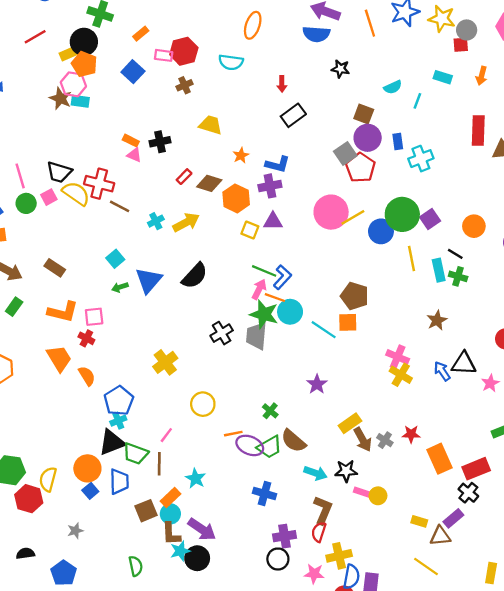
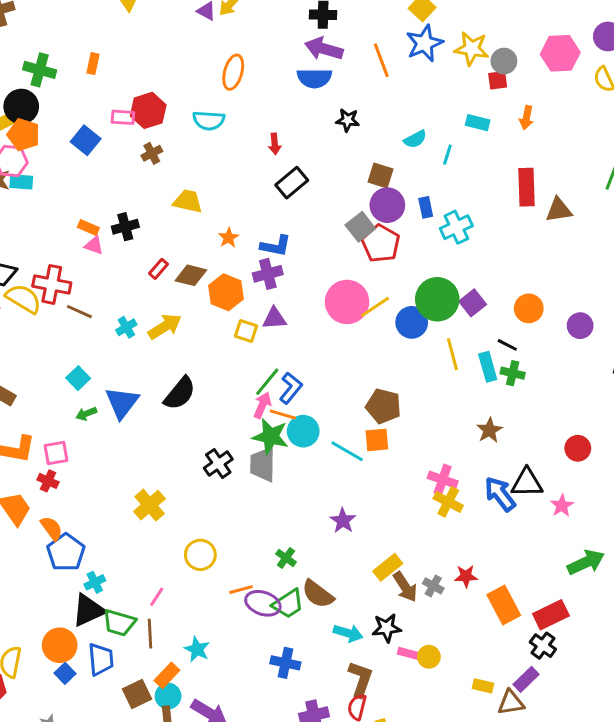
orange rectangle: (141, 34) -> (93, 64), moved, turned -35
green line: (264, 271) -> (267, 382), turned -70
blue arrow: (442, 371) -> (500, 494), size x1.4
blue pentagon: (119, 401) -> (66, 552), moved

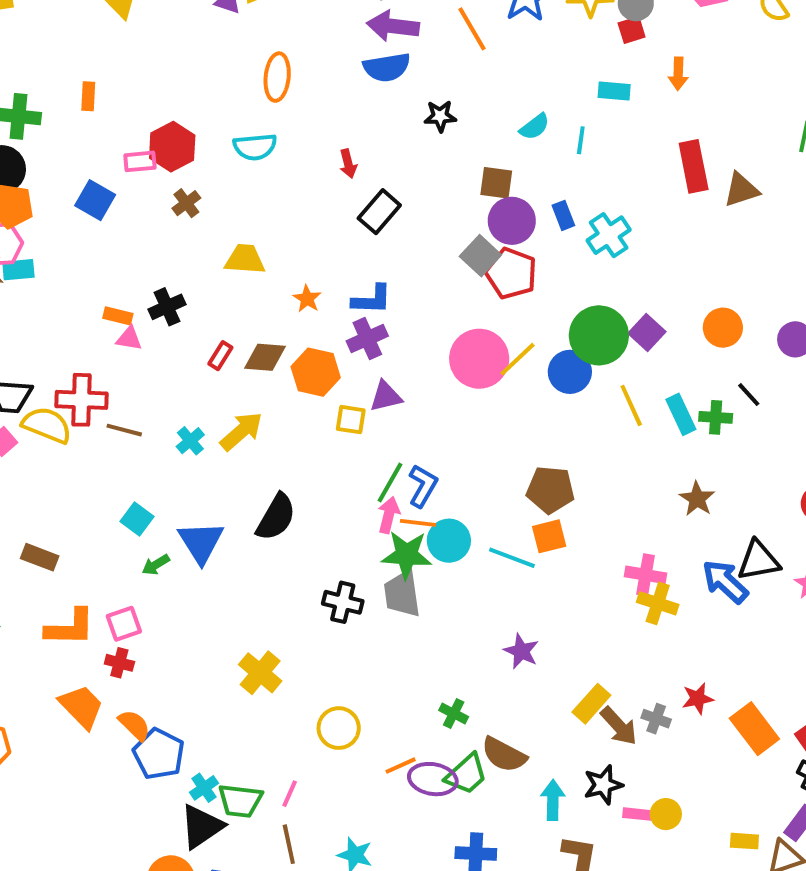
black line: (507, 345) -> (749, 395), moved, turned 30
black cross: (218, 464) -> (343, 602), turned -32
green trapezoid: (119, 623) -> (240, 801), moved
cyan arrow: (348, 633) -> (553, 800), turned -96

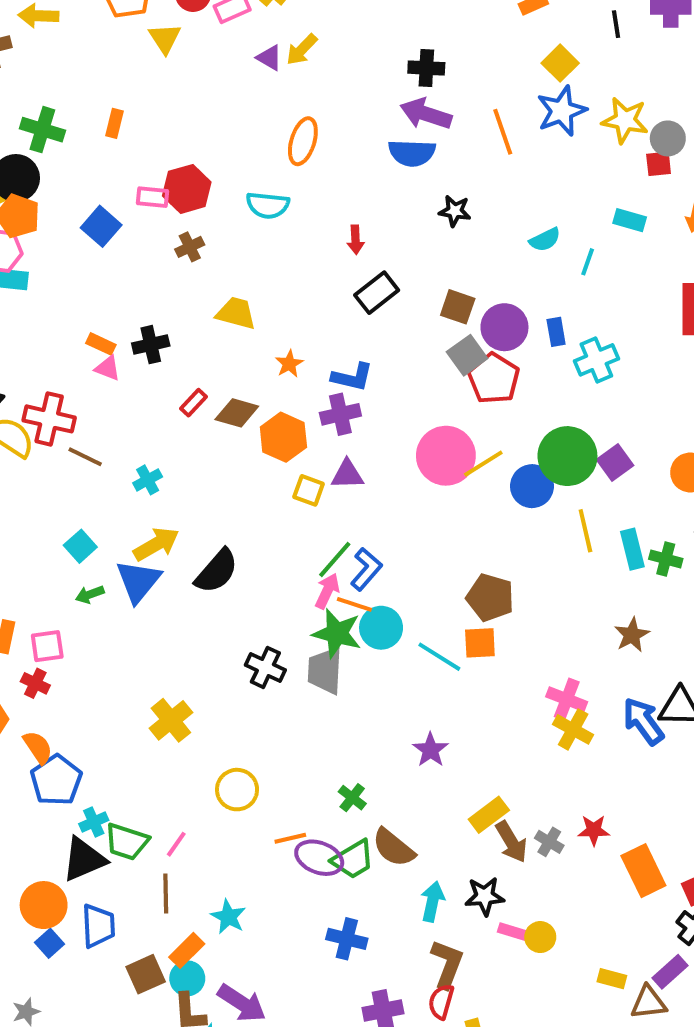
brown square: (496, 183) -> (458, 307), moved
yellow arrow: (241, 431) -> (156, 544), moved

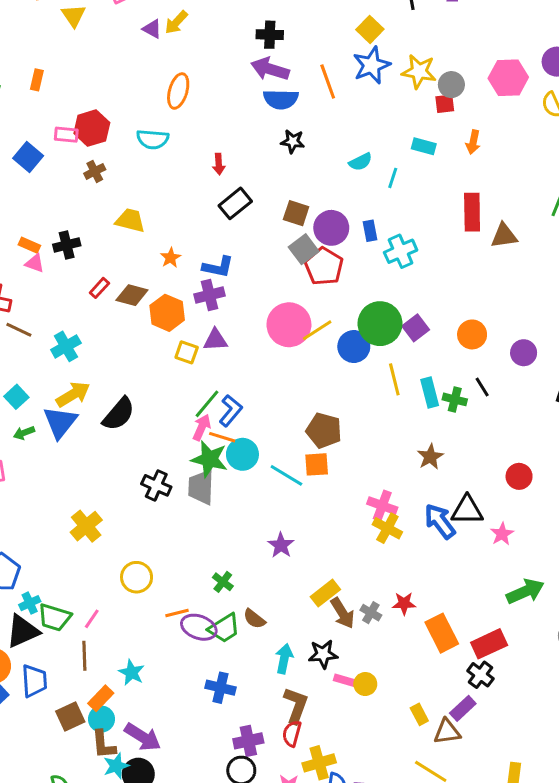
blue semicircle: (412, 153) -> (281, 99), moved
cyan cross: (148, 480) -> (66, 346), size x1.4
brown semicircle: (393, 848) -> (254, 619), size x0.7
yellow rectangle: (612, 979) -> (419, 714), turned 48

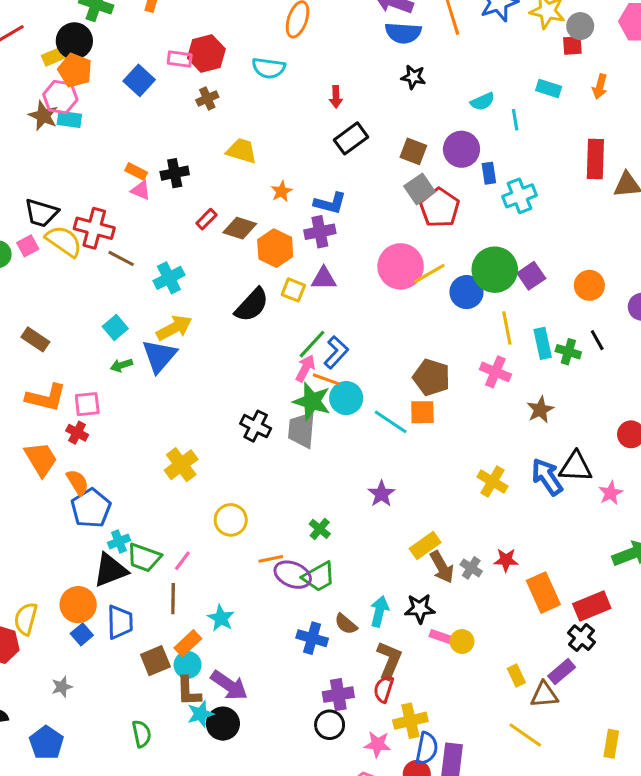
cyan line: (393, 178) -> (515, 120), turned -30
purple circle: (331, 228) -> (461, 149), moved
black semicircle: (119, 414) -> (252, 305), moved
pink cross: (382, 506) -> (495, 372), moved
brown semicircle: (254, 619) -> (346, 624), moved

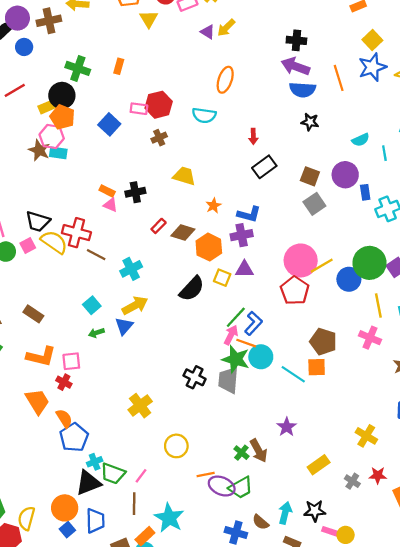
red pentagon: (440, 208) -> (295, 291), moved
blue triangle: (159, 356) -> (124, 326), size x0.7
yellow cross: (492, 482) -> (366, 436), moved
brown arrow: (442, 567) -> (259, 451), moved
cyan star: (221, 618) -> (169, 518), size x1.5

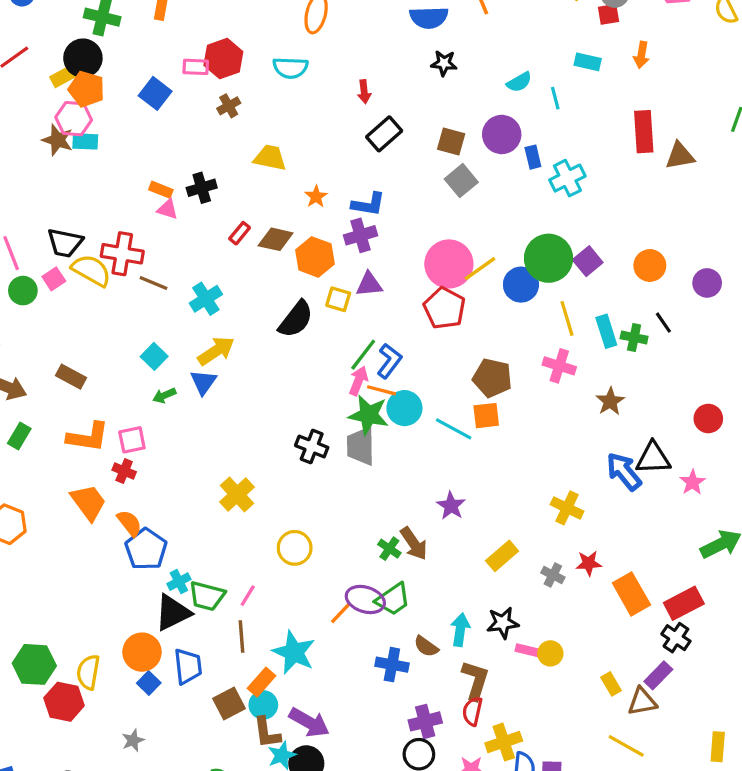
orange line: (206, 474) -> (341, 613), moved, turned -30

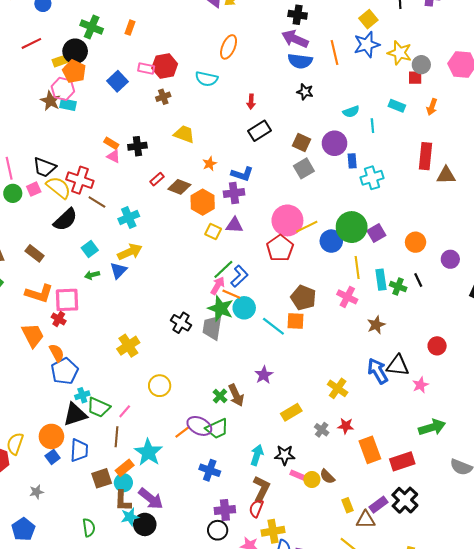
black semicircle: (296, 319) -> (65, 220), moved
pink square: (132, 440) -> (67, 300), size x1.4
black cross: (676, 638) -> (405, 500), moved, size x1.4
brown semicircle: (426, 646) -> (327, 477), moved

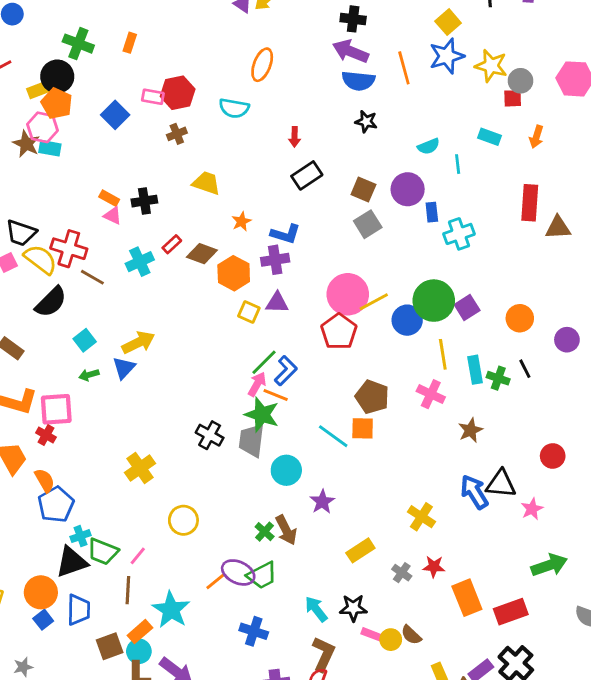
cyan cross: (129, 218) -> (140, 262), moved
cyan circle: (244, 308) -> (286, 470), moved
cyan arrow: (257, 455) -> (316, 609), turned -54

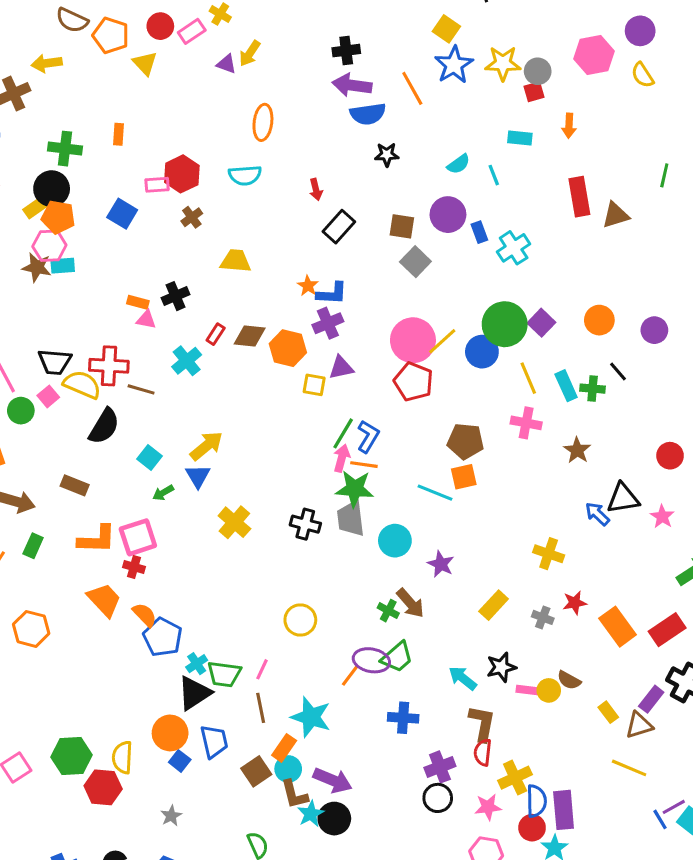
orange star: (241, 221) -> (308, 286), moved
yellow cross: (140, 468) -> (234, 522), moved
blue arrow: (474, 492) -> (597, 514), size x0.7

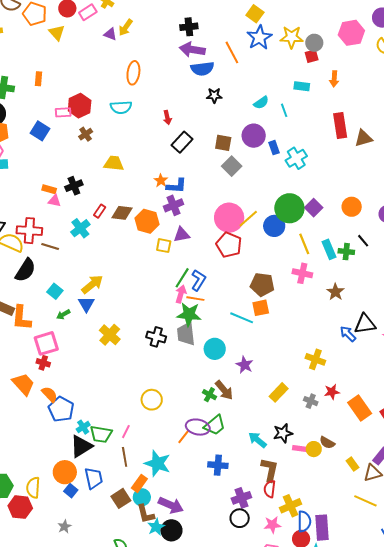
orange L-shape: (97, 539) -> (21, 318), moved, turned 92

